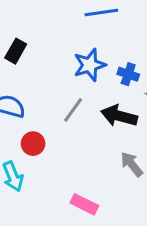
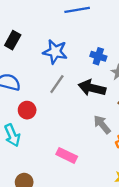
blue star: (90, 65) -> (55, 52), moved, turned 30

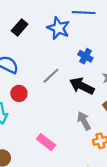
blue star: (55, 52) -> (58, 28), moved
blue cross: (98, 56) -> (85, 56), moved

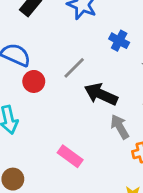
black arrow: (82, 86) -> (101, 94), moved
red circle: (19, 93) -> (34, 81), moved

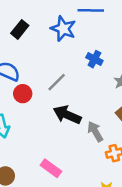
black arrow: (101, 94) -> (67, 115), moved
pink rectangle: (70, 156) -> (51, 168), moved

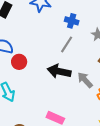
gray line: (57, 82) -> (67, 44), moved

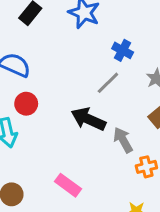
red circle: (19, 62) -> (26, 104), moved

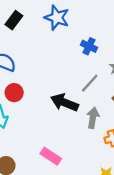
gray line: (108, 83) -> (90, 83), moved
gray arrow: (123, 140) -> (93, 118), turned 42

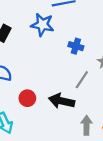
red circle: (14, 93) -> (27, 98), moved
gray arrow: (93, 118) -> (86, 125), moved

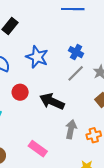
blue star: (42, 25) -> (37, 57), moved
gray line: (82, 80) -> (76, 73), moved

